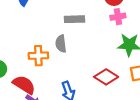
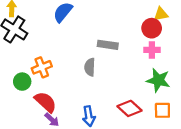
orange cross: (38, 56) -> (42, 67), moved, turned -30

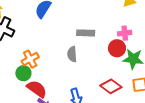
red circle: (152, 28) -> (117, 48), moved
green circle: (22, 82) -> (23, 73), moved

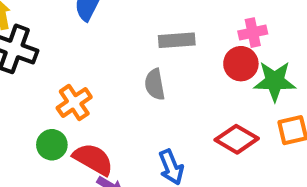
green circle: (23, 73) -> (52, 145), moved

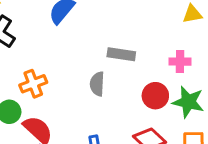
red circle: (241, 64) -> (155, 96), moved

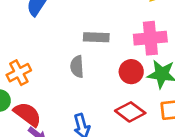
pink cross: (180, 62) -> (150, 38), size x1.6

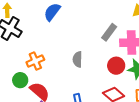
gray rectangle: (96, 37) -> (109, 32), moved, turned -60

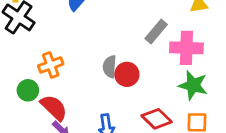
red circle: (116, 66) -> (127, 74), moved

